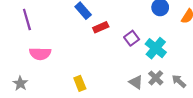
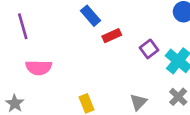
gray triangle: (136, 82) -> (138, 102), moved, turned 40

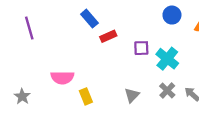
purple square: (149, 49) -> (141, 48), turned 35
pink semicircle: (39, 68) -> (62, 78), moved

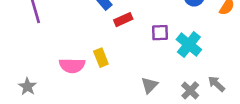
gray cross: (167, 91) -> (190, 90), moved
yellow rectangle: (86, 96) -> (101, 58), moved

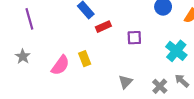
cyan cross: (189, 45) -> (176, 51), moved
pink semicircle: (72, 66) -> (60, 65), turned -55
gray star: (27, 87) -> (23, 56), moved

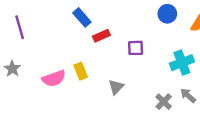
cyan cross: (176, 51) -> (182, 63), turned 30
pink semicircle: (60, 65) -> (54, 78), turned 35
gray triangle: (125, 82) -> (116, 87), moved

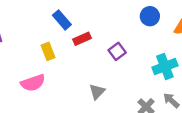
purple square: (136, 48) -> (117, 51), turned -35
yellow rectangle: (81, 71) -> (48, 51), moved

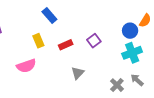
blue circle: (150, 16) -> (130, 31), moved
red rectangle: (82, 39) -> (66, 45), moved

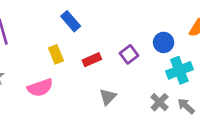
blue circle: (130, 31) -> (164, 42), moved
gray cross: (117, 85) -> (160, 102), moved

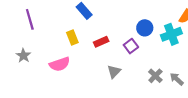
blue circle: (164, 42) -> (145, 28), moved
purple square: (129, 54) -> (131, 46), moved
cyan cross: (179, 70) -> (171, 34), moved

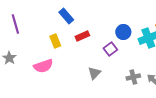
red rectangle: (101, 42) -> (82, 36), moved
gray cross: (155, 76) -> (133, 77), turned 32

